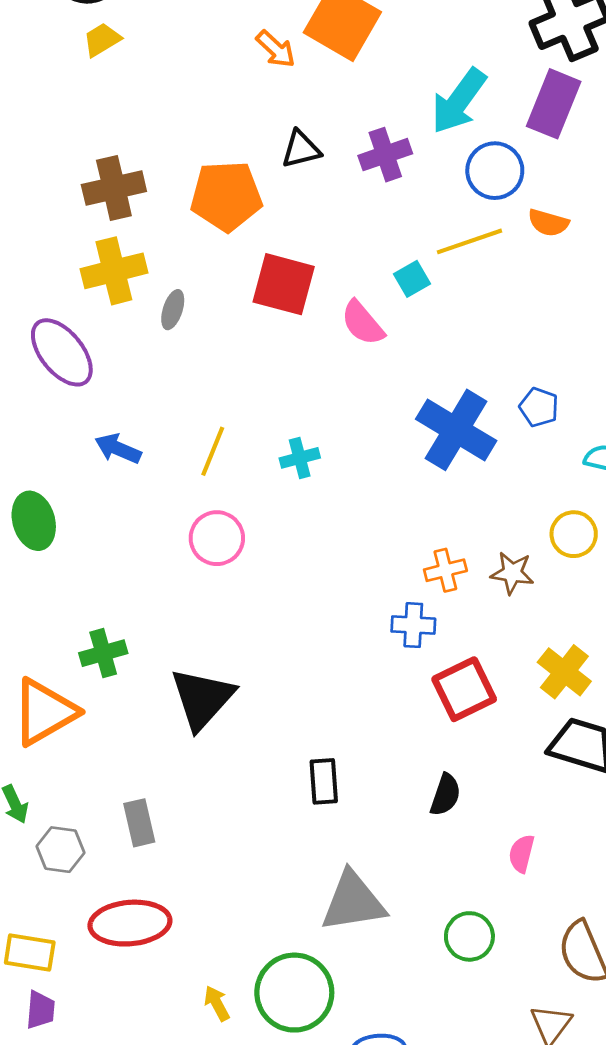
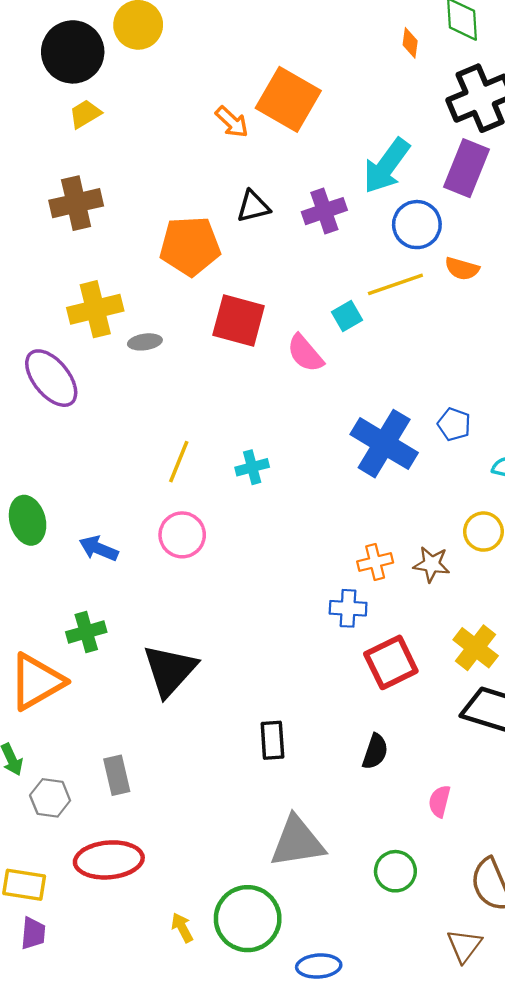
brown cross: (114, 188) -> (76, 203), moved
gray ellipse: (173, 310) -> (145, 342), turned 64
blue arrow: (118, 449) -> (99, 548), moved

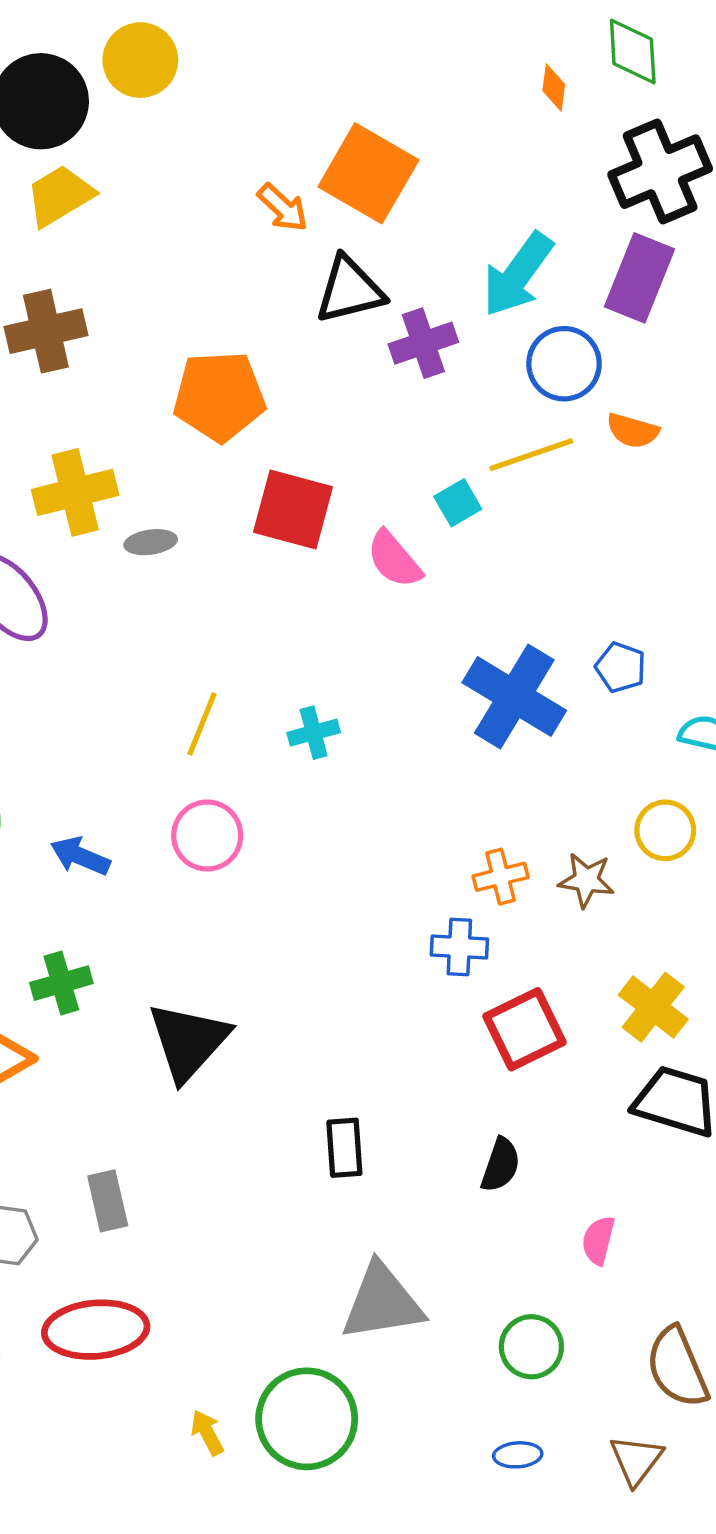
yellow trapezoid: (85, 114) -> (60, 196), size x1.4
black triangle: (253, 207) -> (350, 290), moved, size x1.4
blue ellipse: (319, 966) -> (518, 1455), moved, size x0.7

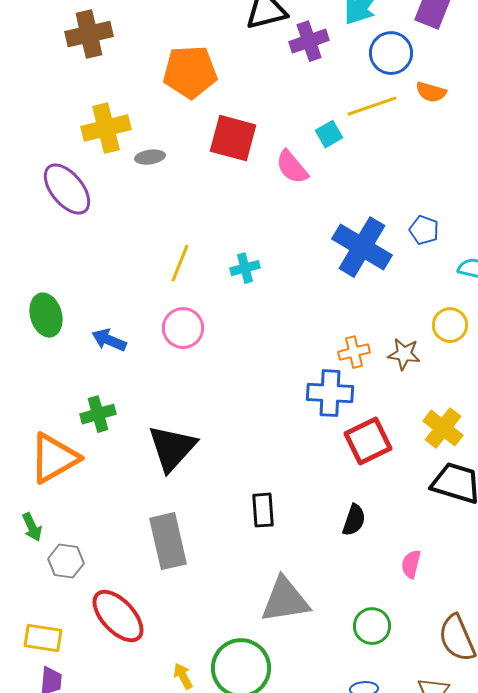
blue cross: (459, 947) -> (330, 393), size x1.4
gray rectangle: (108, 1201) -> (168, 541), moved, size x1.6
red ellipse: (96, 1330) -> (118, 616), turned 52

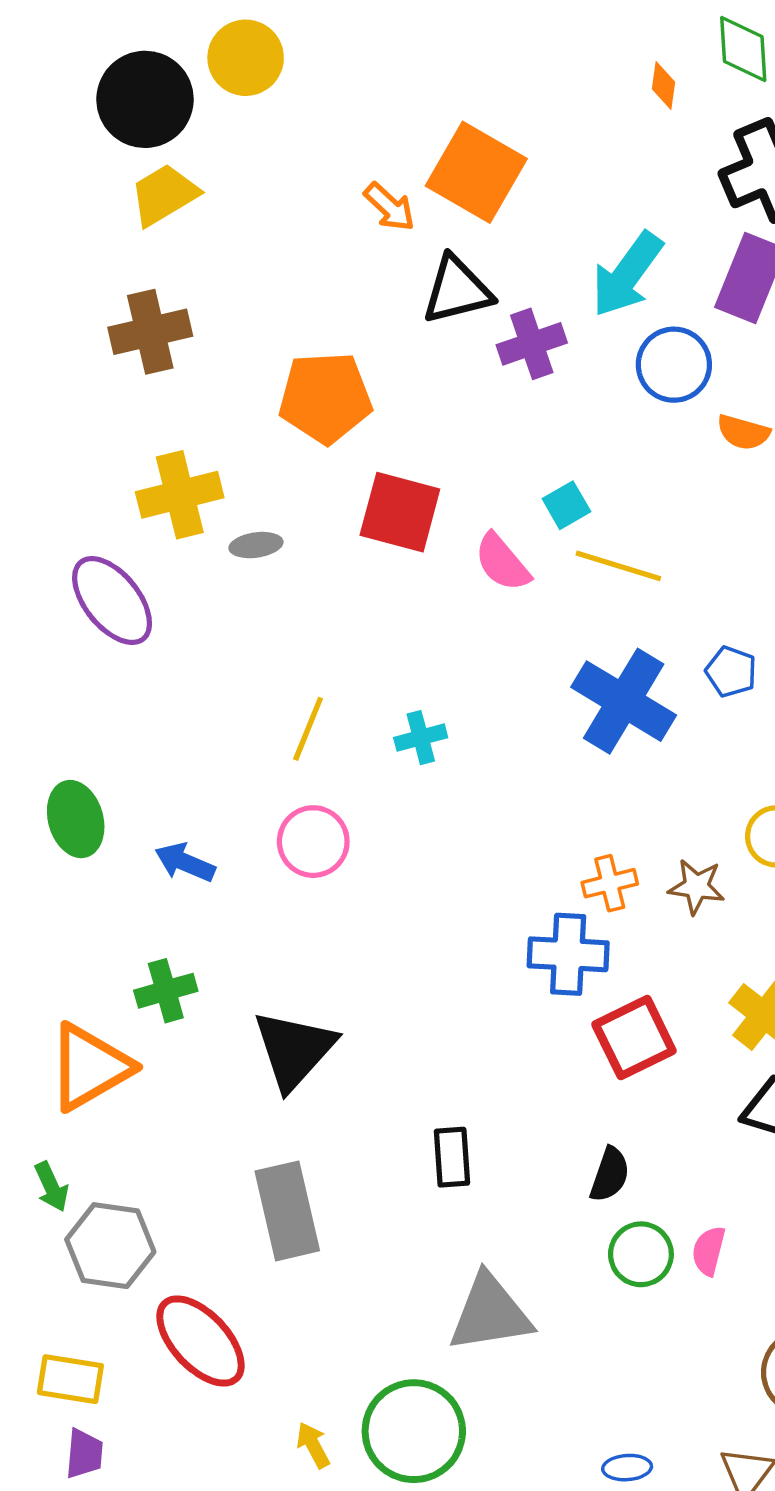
yellow line: (372, 106) -> (618, 566), moved, turned 36
gray hexagon: (66, 561) -> (110, 1246), size x1.4
green circle: (372, 626) -> (641, 1254), moved

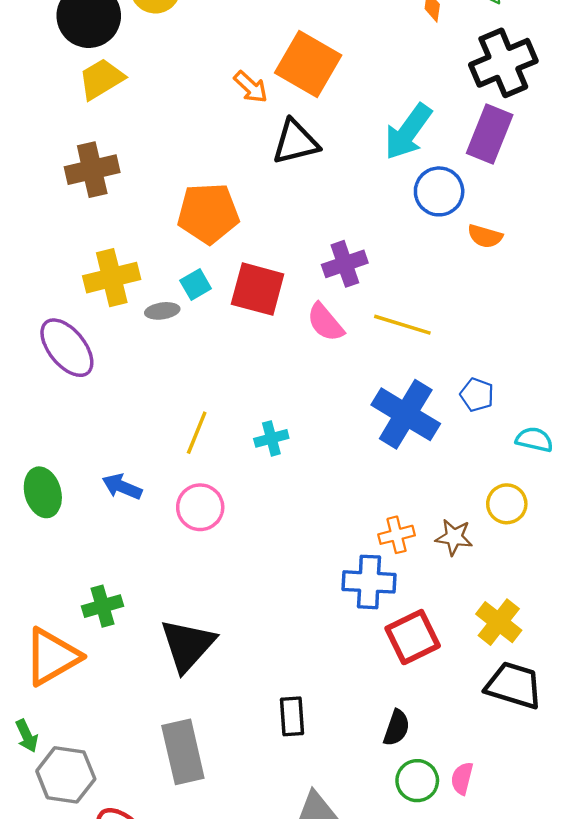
purple cross: (532, 344) -> (345, 264), moved
cyan square: (566, 505) -> (196, 284), moved
blue arrow: (185, 862) -> (122, 487), moved

